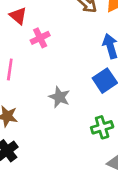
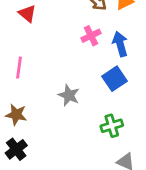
pink cross: (40, 38) -> (91, 36), moved

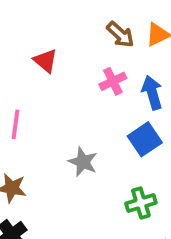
red triangle: (27, 14) -> (45, 61), moved

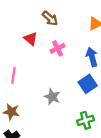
brown arrow: (120, 34) -> (50, 18), moved
pink cross: (113, 81) -> (58, 48), moved

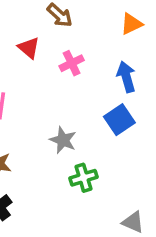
green cross: (85, 120) -> (84, 178), moved

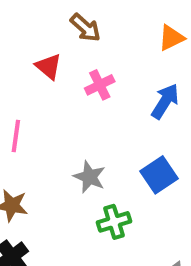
blue arrow: (126, 77) -> (165, 101), turned 48
blue square: (119, 120) -> (159, 175), moved

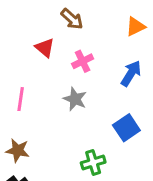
gray star: (89, 177) -> (75, 99), moved

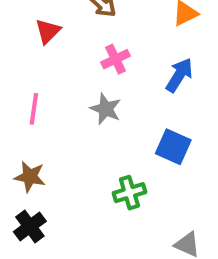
red triangle: (45, 48) -> (48, 31), moved, turned 35
blue square: (126, 128) -> (173, 147), turned -32

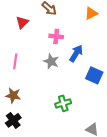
pink cross: (116, 59) -> (56, 36), turned 32
blue arrow: (179, 75) -> (76, 53), moved
blue square: (173, 147) -> (94, 75), moved

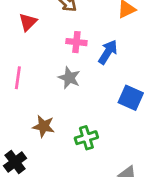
blue arrow: (76, 53) -> (108, 52), moved
brown star: (13, 95) -> (44, 126), moved

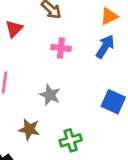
blue arrow: (108, 52) -> (105, 47), moved
gray star: (69, 78) -> (50, 95), moved

